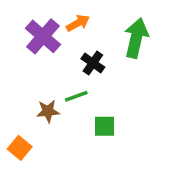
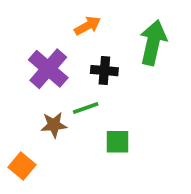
purple cross: (43, 36) -> (48, 69), moved
black cross: (93, 63) -> (104, 71), turned -30

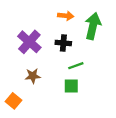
orange arrow: (88, 26) -> (66, 16), moved, turned 35
green line: (86, 108) -> (76, 66), moved

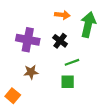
purple cross: (29, 42) -> (28, 40), turned -30
black cross: (63, 43) -> (60, 41), turned 32

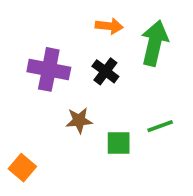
green line: (72, 62) -> (160, 126), moved
brown star: (31, 72) -> (79, 120), moved

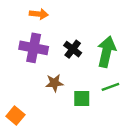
orange arrow: (109, 26) -> (39, 14), moved
green arrow: (155, 43) -> (107, 52), moved

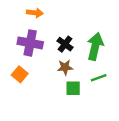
brown star: (54, 83) -> (65, 67), moved
orange square: (15, 116) -> (20, 74), moved

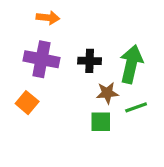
black cross: (65, 44) -> (90, 61), turned -35
brown star: (65, 67) -> (107, 93), moved

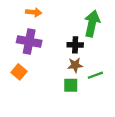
black cross: (90, 61) -> (75, 45), moved
green arrow: (131, 64) -> (92, 24), moved

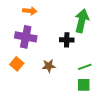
brown star: (75, 65) -> (49, 66), moved
green square: (71, 85) -> (84, 85), moved

